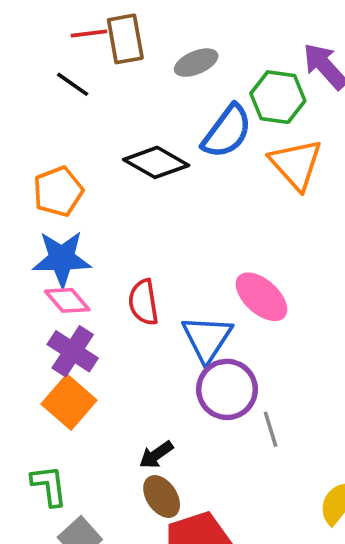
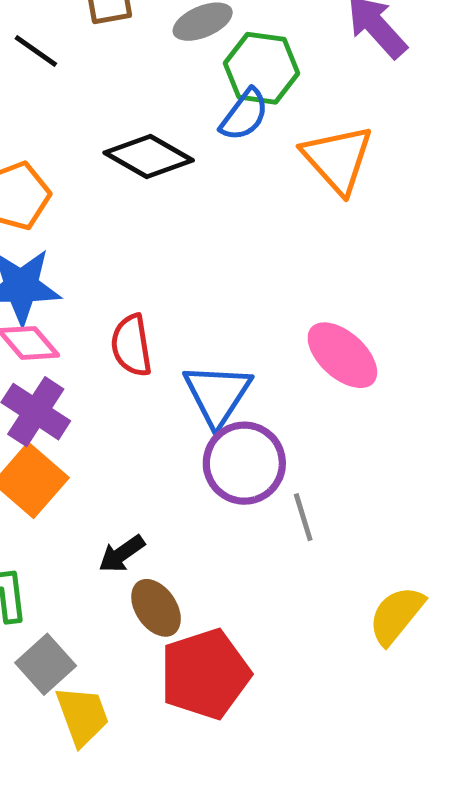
green hexagon: (278, 97) -> (261, 68), moved
blue semicircle: (227, 132) -> (244, 115), size x0.7
pink ellipse: (261, 297) -> (342, 355), moved
black arrow: (156, 455) -> (122, 554), moved

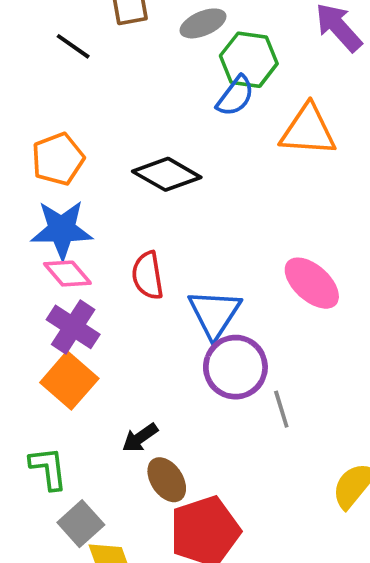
black diamond: (149, 157) -> (167, 174), moved
orange triangle: (338, 159) -> (308, 130), turned -44

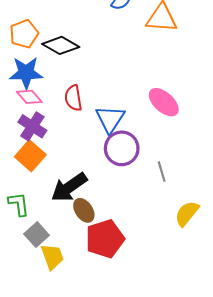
black diamond: (167, 174) -> (61, 45), moved
gray line: (281, 409) -> (162, 172), moved
black arrow: (140, 438) -> (69, 187), size x1.8

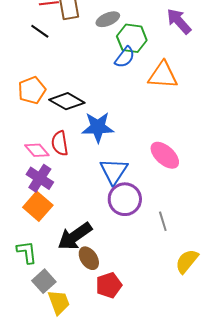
blue star: (26, 73) -> (98, 127), moved
red semicircle: (73, 98) -> (60, 143), moved
red pentagon: (105, 239) -> (109, 285), size x0.7

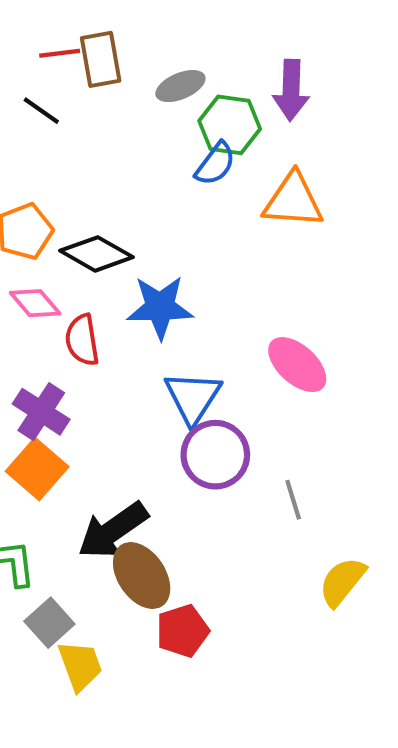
purple arrow: (179, 21) -> (291, 90), moved, turned -136
pink diamond: (37, 150) -> (35, 303), moved
brown ellipse: (89, 258) -> (142, 576), size x1.4

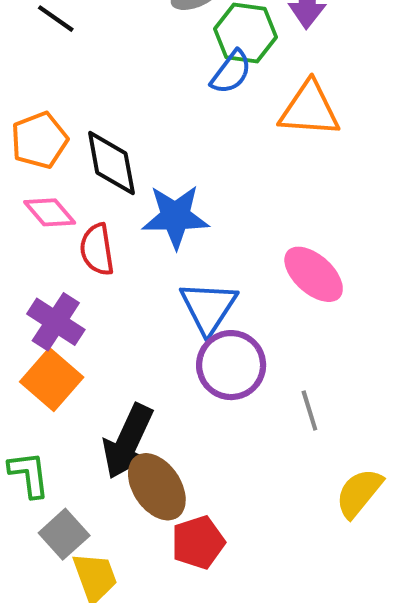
black diamond: (97, 254) -> (111, 163), turned 50
black arrow: (113, 530) -> (128, 441), turned -30

